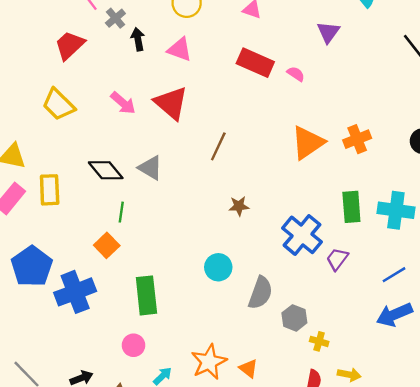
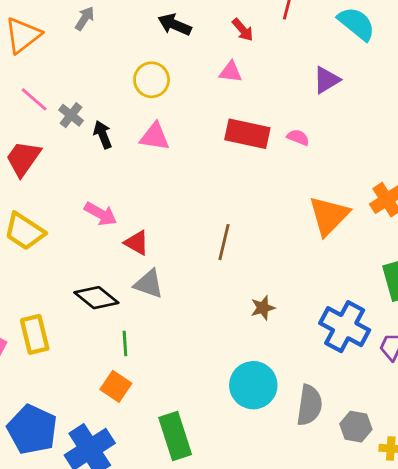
purple triangle: (328, 32) -> (326, 80), turned 35
red triangle: (171, 103) -> (137, 243), moved, size x0.6
cyan circle: (218, 267) -> (253, 385), size x1.4

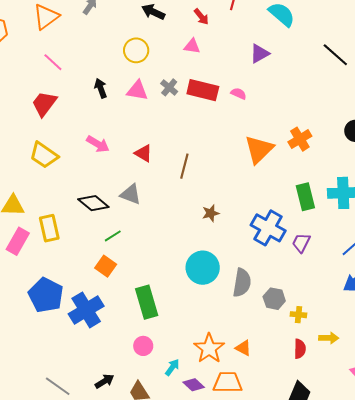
gray cross: (71, 115) -> (169, 87), moved
red triangle: (137, 243) -> (143, 153), moved
green line: (125, 343) -> (113, 236), turned 60

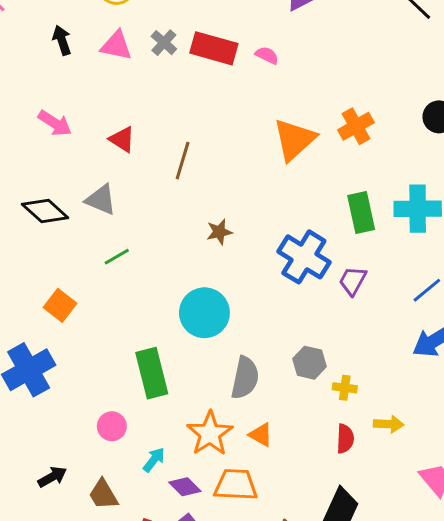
green line: (113, 236) -> (117, 257), moved
gray semicircle: (242, 283) -> (245, 378), moved
green rectangle: (147, 302) -> (152, 373), moved

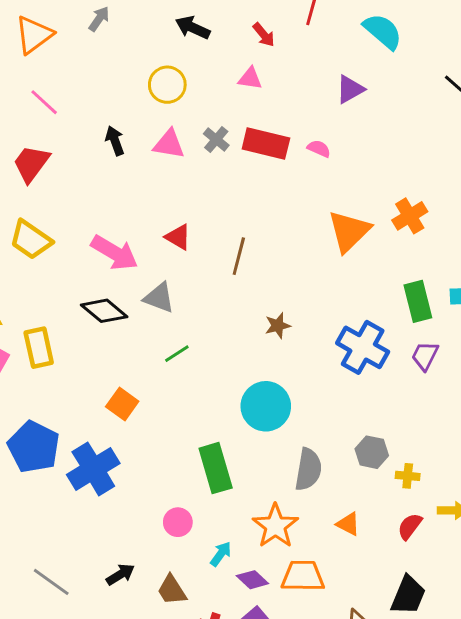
pink arrow: (55, 123) -> (114, 253), moved, size x1.4
purple trapezoid: (353, 281) -> (425, 356), moved
orange triangle: (261, 435) -> (348, 524), moved
red semicircle: (345, 439) -> (410, 526), turned -144

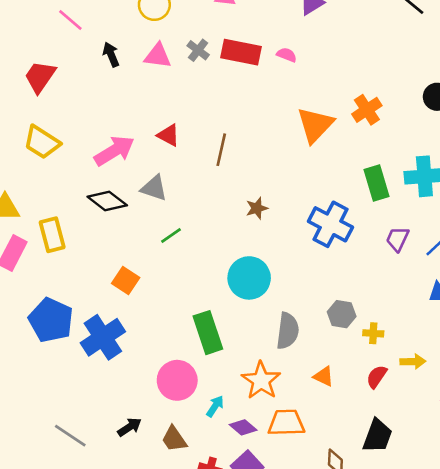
pink line: (44, 102) -> (70, 20), moved
pink arrow: (114, 253) -> (114, 151), turned -60
purple trapezoid: (425, 356) -> (397, 239), moved
pink circle: (178, 522) -> (177, 380), size x1.6

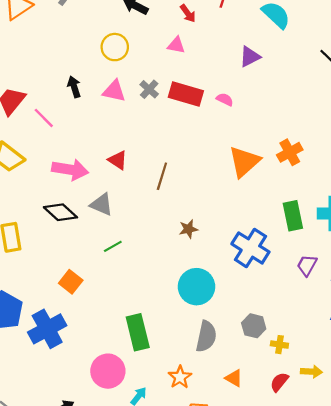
pink line: (70, 20) -> (44, 118), moved
pink arrow: (114, 151) -> (70, 170), turned 36
cyan circle: (249, 278) -> (197, 287), moved
orange star: (261, 380) -> (180, 377), size x0.7

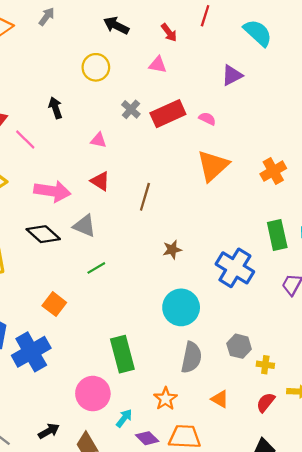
pink triangle: (114, 91) -> (98, 140), moved, size x0.7
red rectangle: (186, 94) -> (168, 114), turned -40
orange triangle: (244, 162) -> (213, 166), moved

